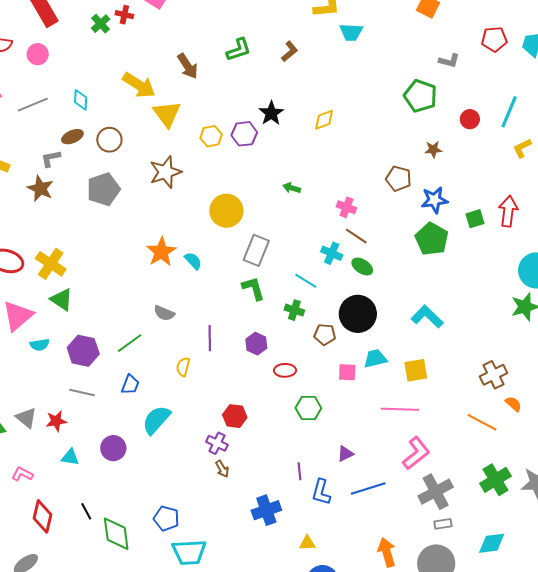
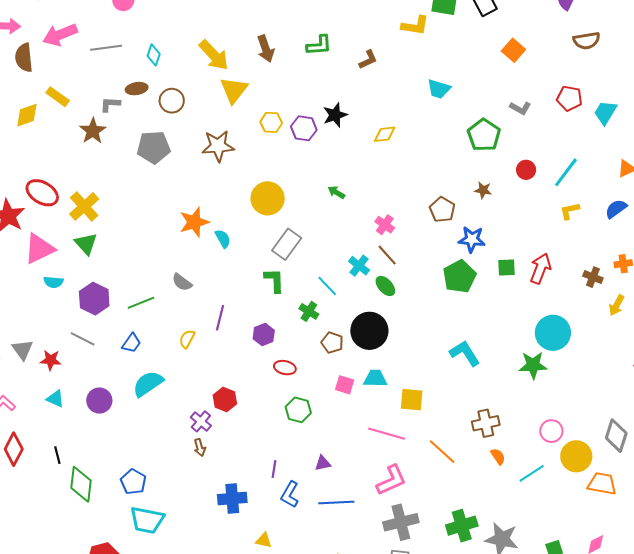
cyan trapezoid: (351, 32) -> (439, 89), moved
cyan L-shape: (427, 317) -> (465, 353), moved
orange line: (482, 422) -> (442, 452), moved

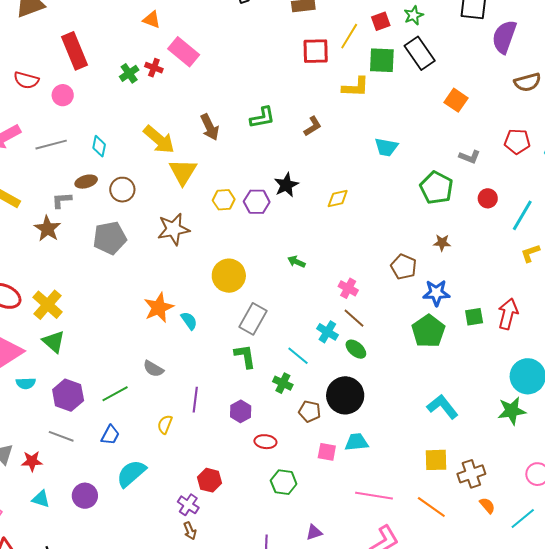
red circle: (526, 170) -> (488, 198), moved
yellow square: (412, 400) -> (436, 460), moved

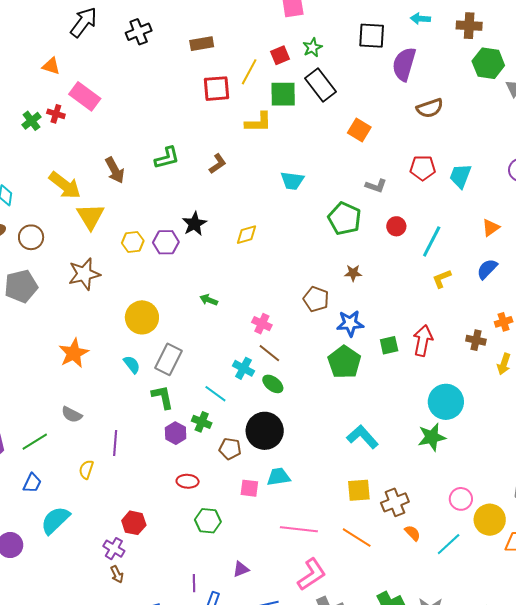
cyan semicircle: (189, 321) -> (132, 364), moved
purple hexagon: (241, 411) -> (176, 433), moved

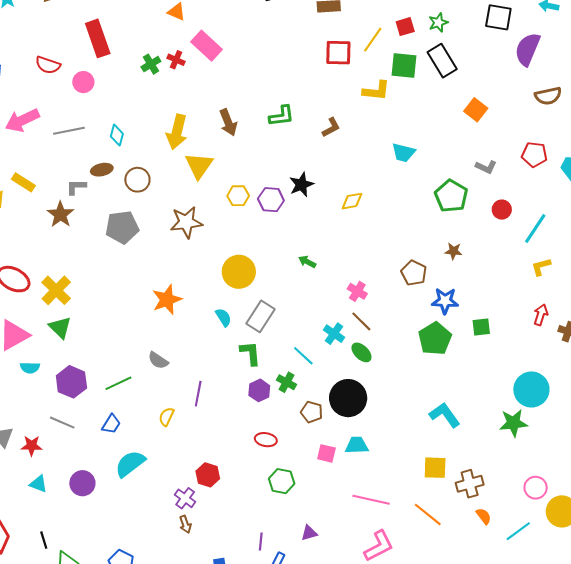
yellow arrow: (65, 185) -> (177, 132), turned 60
red arrow: (423, 341) -> (541, 315), moved, size x0.7

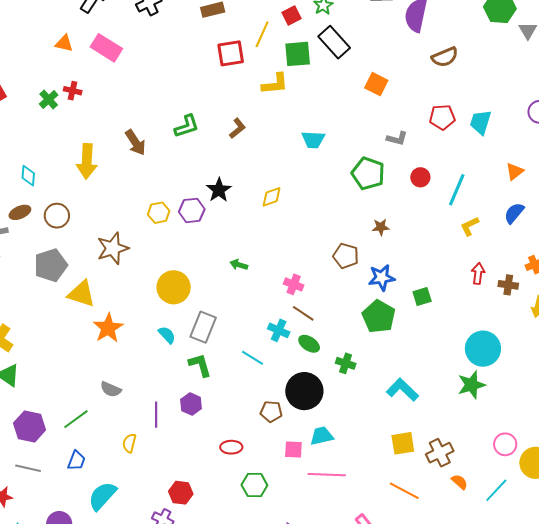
pink rectangle: (206, 46) -> (106, 48), moved
yellow triangle: (199, 166) -> (81, 294), moved, turned -36
green cross: (287, 382) -> (346, 363), moved
purple hexagon: (259, 390) -> (191, 404), moved
pink line: (371, 500) -> (327, 475), moved

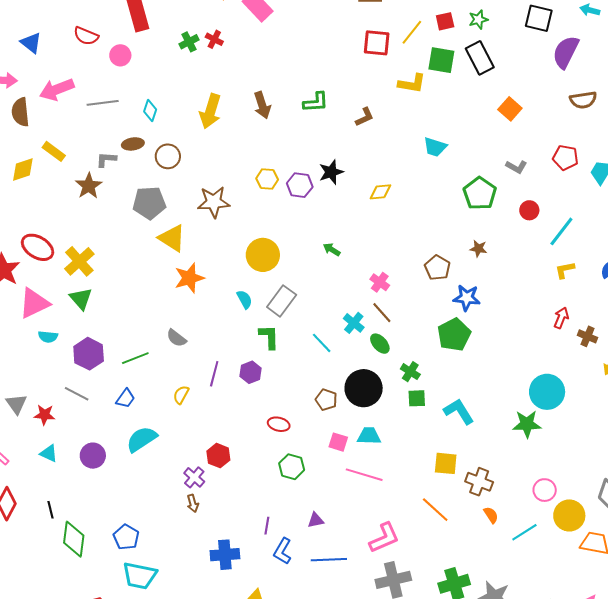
green square: (422, 296) -> (417, 398), moved
brown cross: (440, 453) -> (479, 482), turned 32

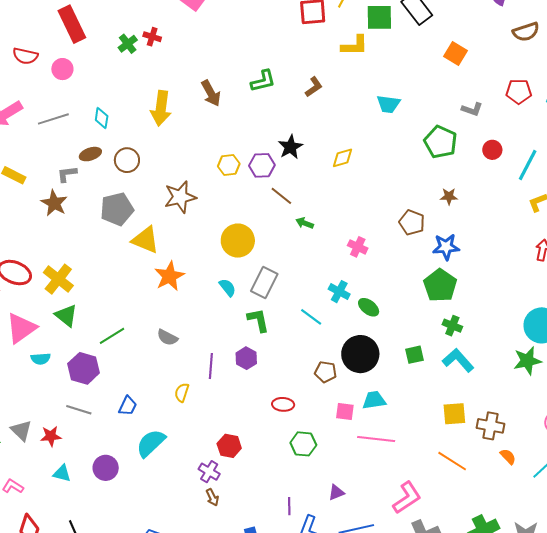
brown line: (382, 313) -> (281, 196), moved
green line: (135, 358) -> (112, 336), moved
green cross: (410, 372) -> (452, 326), moved

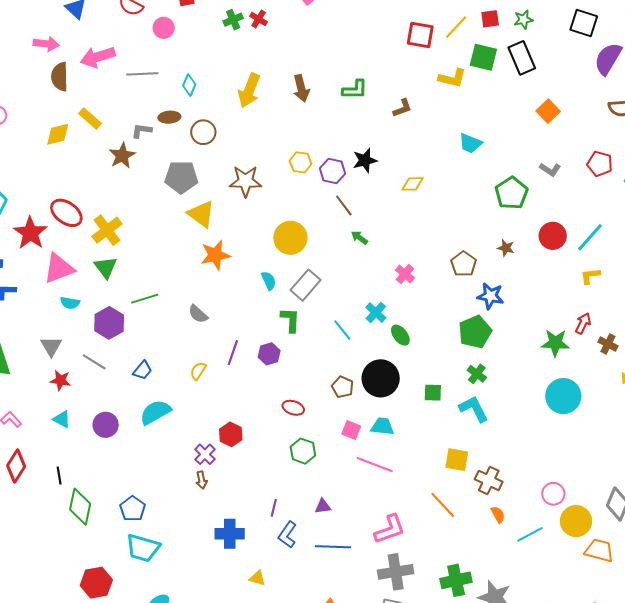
red circle: (492, 150) -> (553, 236), moved, size x1.4
green star: (527, 361) -> (555, 343), moved
gray triangle: (21, 430) -> (51, 346), moved

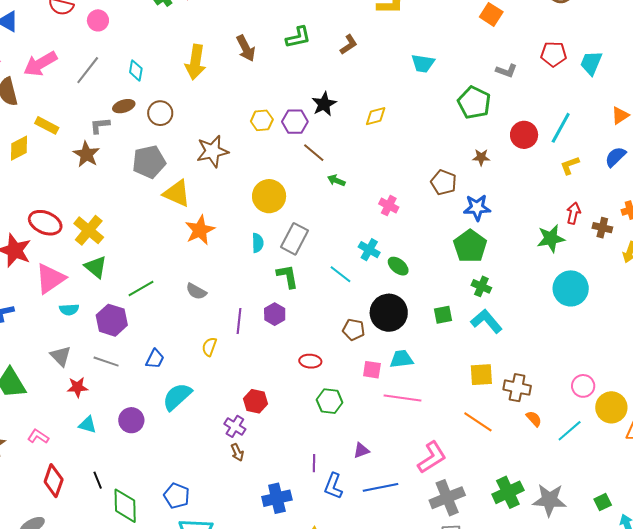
gray line: (142, 74) -> (88, 70), turned -36
cyan semicircle: (269, 281) -> (258, 243), turned 36

